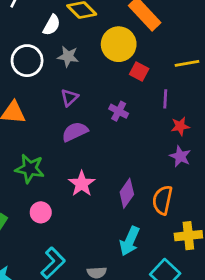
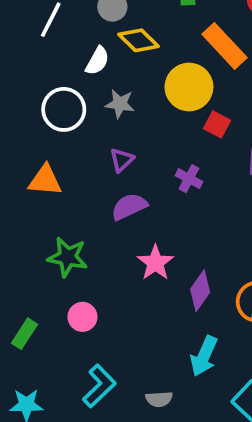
pink star: (82, 184) -> (155, 263), moved

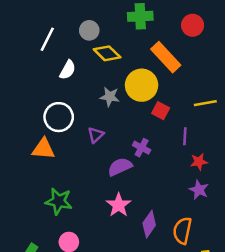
white semicircle: (97, 61) -> (68, 70), moved
gray star: (120, 104) -> (110, 97), moved
white circle: (64, 109) -> (59, 117), moved
purple semicircle: (129, 207) -> (120, 167), moved

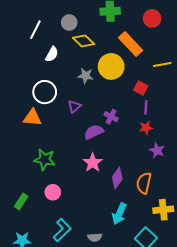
yellow line: (205, 103) -> (162, 64), moved
red square: (161, 111) -> (141, 88), moved
red star: (199, 162) -> (146, 128), moved

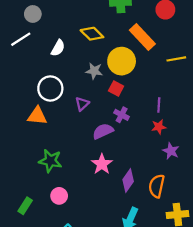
gray circle: (69, 23) -> (33, 14), moved
white line: (35, 30) -> (21, 39), moved, turned 30
red square: (141, 88) -> (116, 88), moved

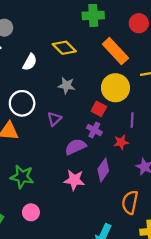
yellow circle: (122, 61) -> (115, 88), moved
red square: (116, 88) -> (99, 109), moved
red star: (159, 127) -> (121, 142), moved
pink star: (102, 164) -> (74, 180), turned -30
purple diamond: (128, 181) -> (103, 170), moved

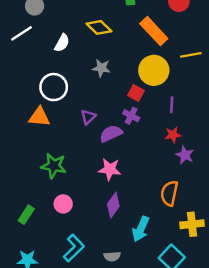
purple triangle: (54, 119) -> (88, 117), moved
red star: (121, 142) -> (173, 135), moved
purple diamond: (103, 170) -> (113, 205), moved

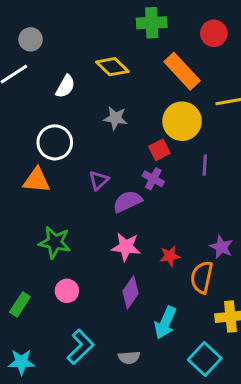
red square: (136, 93) -> (159, 150), turned 35
red star: (173, 135) -> (170, 256), moved
purple star: (185, 155) -> (221, 247), moved

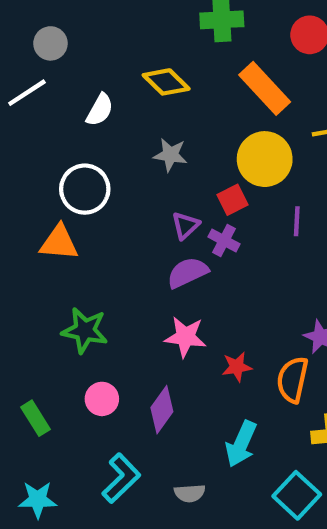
purple triangle: (99, 180) -> (185, 225), moved
red star: (170, 256) -> (237, 367), moved
purple diamond: (131, 292) -> (162, 410), moved
green rectangle: (20, 304) -> (35, 418), turned -65

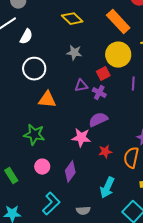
white semicircle: (100, 110) -> (26, 37), moved
purple triangle: (185, 225) -> (81, 86), turned 32
orange triangle: (59, 243) -> (47, 100), moved
purple semicircle: (188, 273) -> (98, 120), moved

